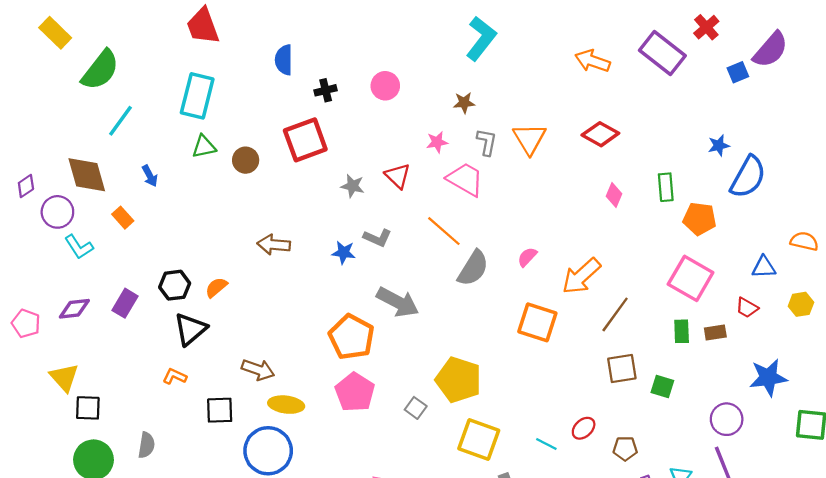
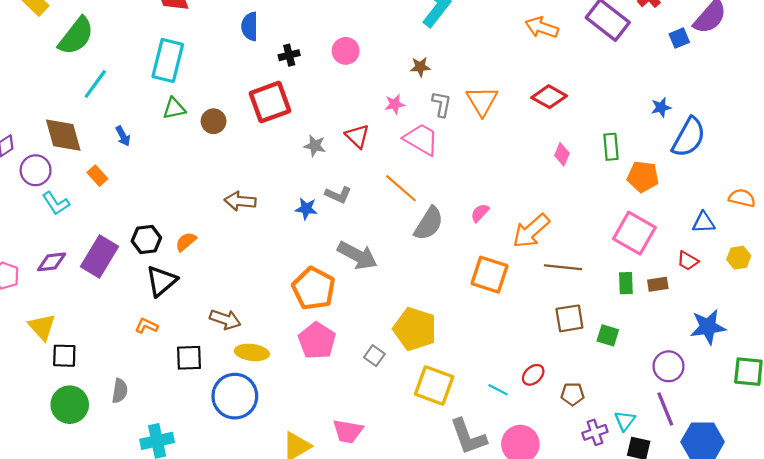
purple rectangle: (125, 303) -> (100, 257), size x1.5
brown line: (615, 314) -> (563, 267), turned 60

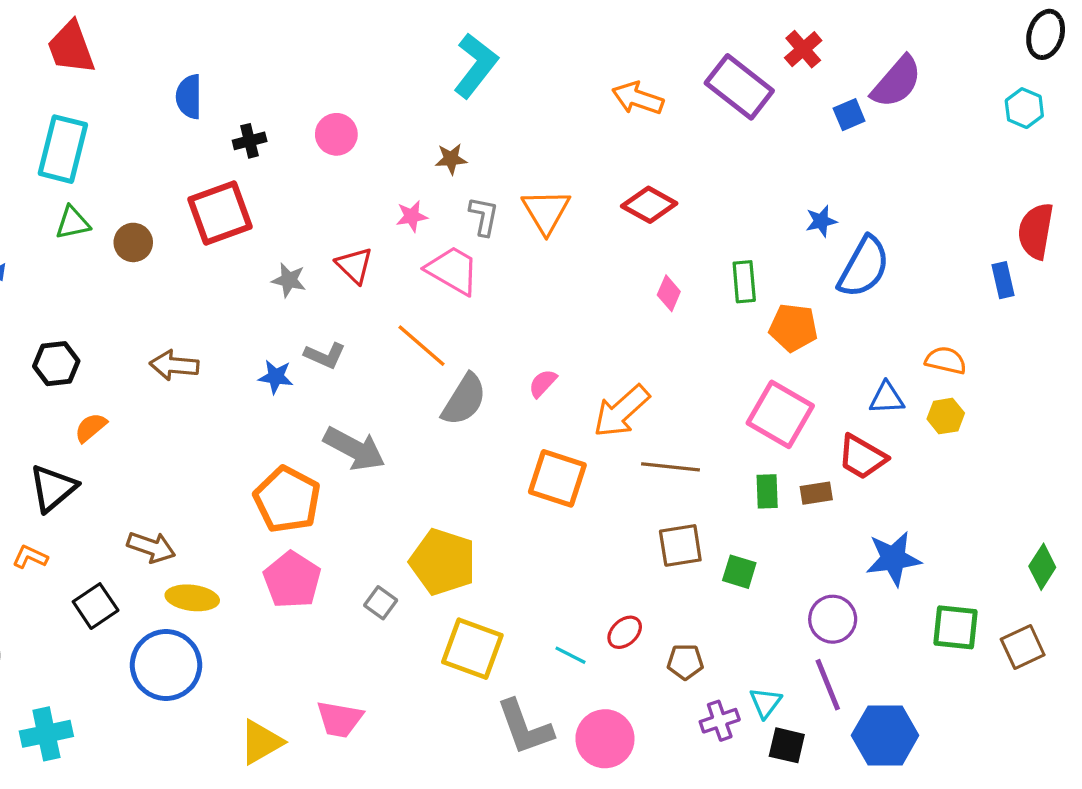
black hexagon: (146, 239) -> (56, 364), moved
yellow hexagon: (739, 258) -> (946, 416), moved
red trapezoid: (688, 261) -> (862, 457), size x1.5
black square: (189, 358) -> (96, 606), turned -32

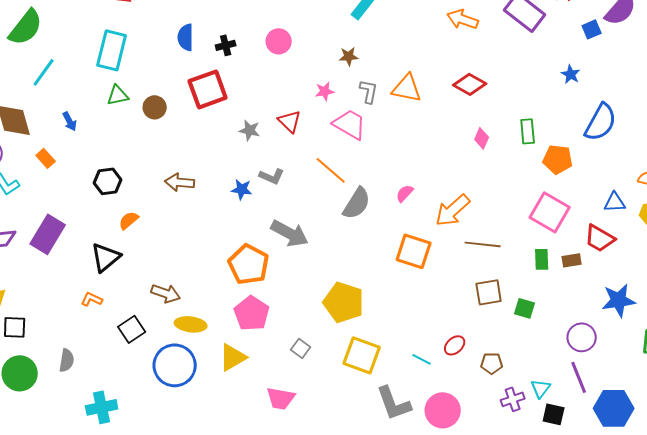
blue semicircle: (189, 97) -> (186, 37), moved
orange triangle: (546, 211) -> (407, 88), turned -48
blue star: (821, 221) -> (571, 74), moved, turned -30
gray square: (381, 603) -> (301, 348), moved
yellow triangle: (261, 742) -> (233, 357), moved

